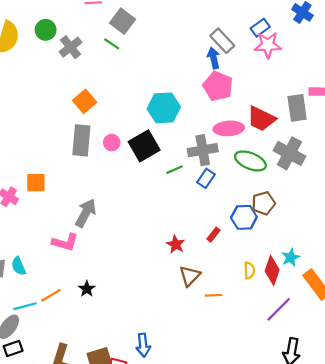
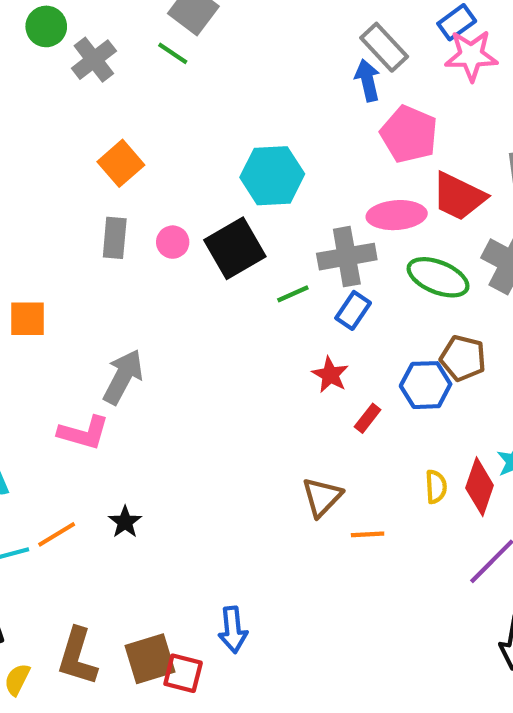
pink pentagon: (218, 86) -> (409, 134), moved
gray rectangle: (81, 140) -> (115, 238), size x0.7
brown pentagon: (263, 203) -> (463, 358), turned 30
red star: (176, 244) -> (330, 375), moved

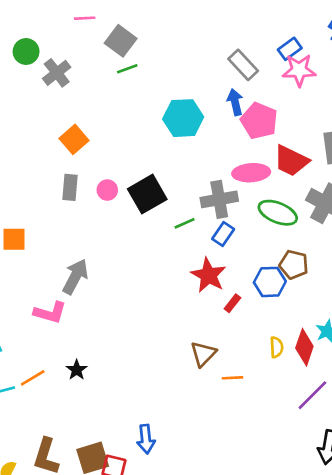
green line: (173, 53) -> (127, 69), moved, turned -54
blue arrow: (368, 80) -> (235, 102), moved
cyan hexagon: (272, 176) -> (183, 118), moved
red star: (330, 375) -> (209, 275), size x1.5

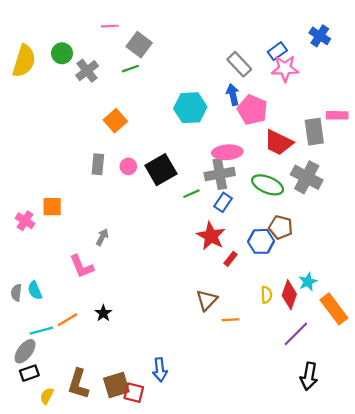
green line: (127, 69) -> (131, 69), moved
orange square: (74, 139) -> (115, 121), moved
pink ellipse: (251, 173) -> (227, 152), moved
gray arrow: (75, 277) -> (102, 237), size x0.6
pink L-shape: (50, 313) -> (82, 266), turned 52

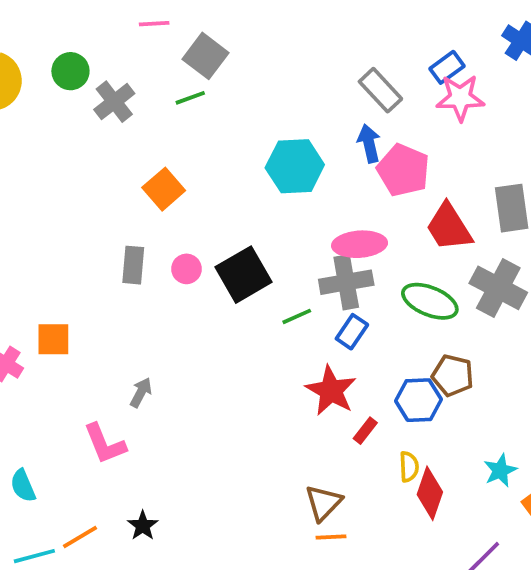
red trapezoid: (278, 142) -> (449, 227), turned 32
yellow semicircle: (266, 295) -> (409, 467), moved
red diamond: (289, 295) -> (430, 493), moved
orange line: (231, 320) -> (331, 537), moved

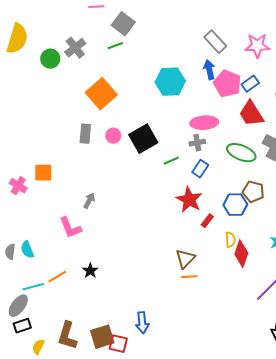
blue rectangle: (447, 67) -> (250, 84), moved
green circle: (70, 71) -> (50, 59), moved
orange square: (164, 189) -> (101, 94), size x1.4
gray cross: (346, 282) -> (197, 143), size x0.6

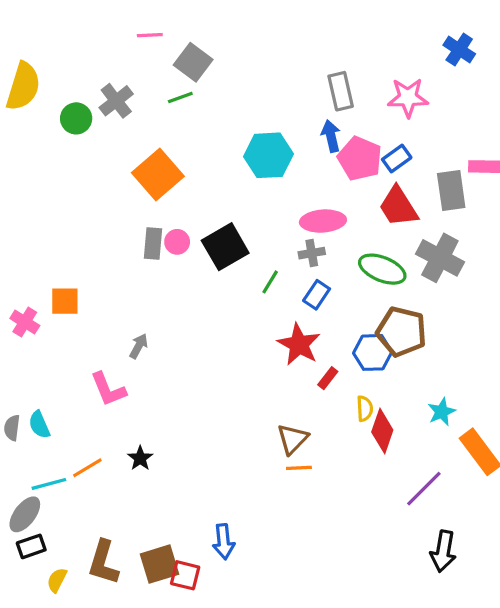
gray rectangle: (215, 42) -> (341, 91), turned 30
gray rectangle: (85, 134) -> (153, 243), moved
green line: (171, 161) -> (270, 282), turned -35
brown pentagon: (253, 192) -> (402, 332), size x1.4

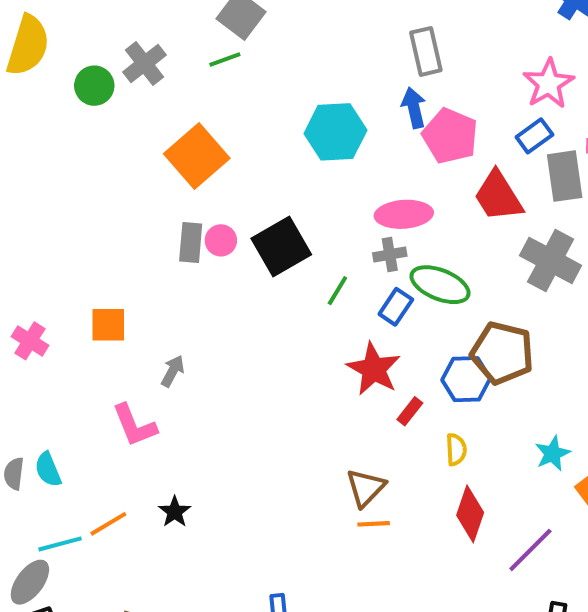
pink star: (408, 98) -> (549, 84), moved, turned -30
blue rectangle: (397, 159) -> (534, 136), moved
green ellipse: (382, 269) -> (440, 285), moved
orange square: (65, 301) -> (108, 325), moved
red diamond: (382, 431) -> (470, 514), moved

